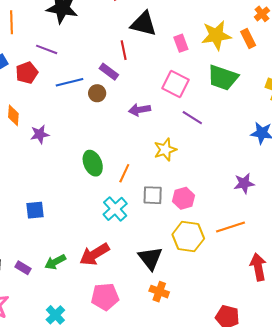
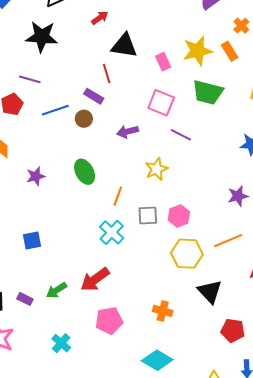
purple star: (40, 134) -> (36, 176), moved
green ellipse: (93, 163) -> (85, 172), moved
black triangle: (150, 258) -> (210, 292), moved

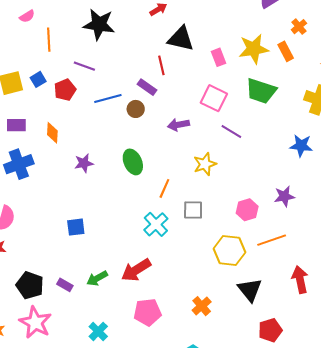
pink hexagon: (179, 216) -> (247, 210), moved
orange cross: (163, 311) -> (202, 306), turned 30
red pentagon: (233, 330) -> (270, 330), turned -30

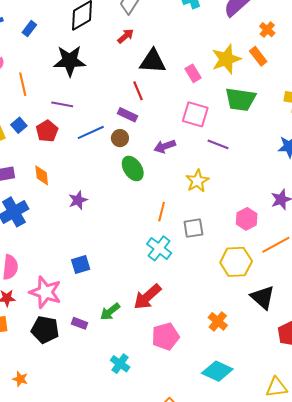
green ellipse: (133, 162) -> (133, 169), moved
pink star: (35, 322) -> (45, 292), moved

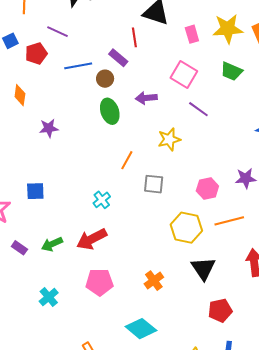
green trapezoid: (240, 99) -> (231, 71), size x0.7
cyan cross: (159, 248) -> (102, 200), moved, size x0.7

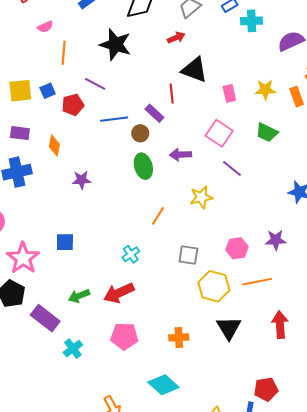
yellow star: (228, 29) -> (265, 90), size x0.7
gray square: (154, 184) -> (188, 255), moved
purple rectangle: (19, 248) -> (45, 318), moved, size x1.8
orange cross: (154, 281) -> (179, 337), turned 30
red pentagon: (220, 310) -> (266, 389), moved

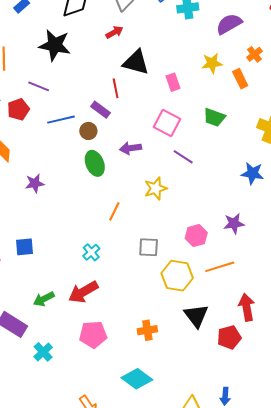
yellow star: (265, 90) -> (212, 63), moved
red pentagon: (266, 389) -> (229, 337), moved

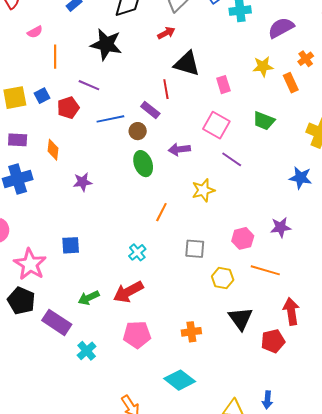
orange line: (220, 267) -> (265, 270), turned 32
yellow hexagon: (177, 276) -> (223, 278), size x0.7

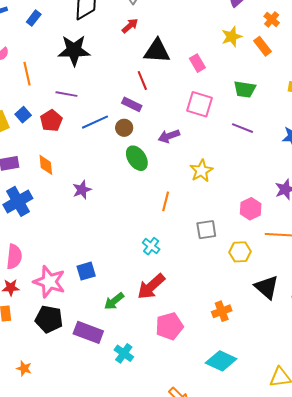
purple line: (232, 159) -> (243, 128), moved
blue square: (71, 245) -> (86, 271), moved

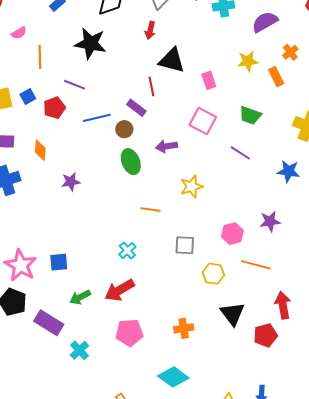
red arrow: (130, 26) -> (150, 30), turned 132
orange line: (166, 201) -> (150, 210), turned 72

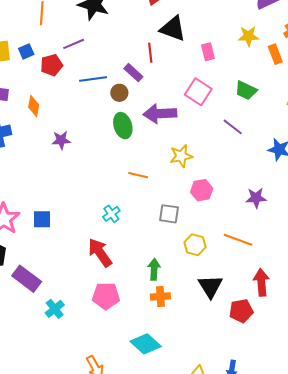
purple line: (74, 85) -> (74, 44), turned -50
purple arrow: (167, 146) -> (160, 114), size x1.5
pink hexagon: (232, 234) -> (202, 190), moved
red arrow: (119, 290) -> (100, 253), turned 80
green arrow: (80, 297) -> (154, 269), moved, turned 115

